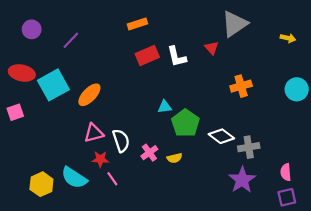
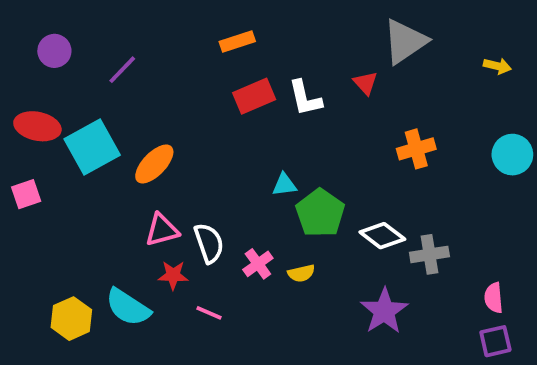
pink line: (112, 179) -> (209, 313), moved, turned -32
purple star: (242, 180) -> (384, 311), moved

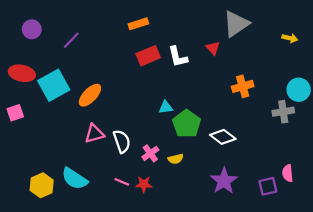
gray cross: (429, 254) -> (283, 112), moved
red star: (173, 275) -> (144, 184), moved
purple square: (495, 341) -> (268, 186), moved

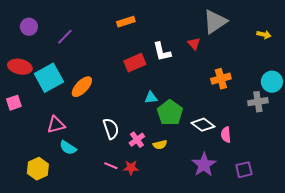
red rectangle: (148, 56) -> (135, 63), moved
pink triangle: (94, 134) -> (56, 125), moved
pink semicircle: (288, 173) -> (226, 135), moved
cyan semicircle: (75, 179) -> (68, 148), moved, size x0.7

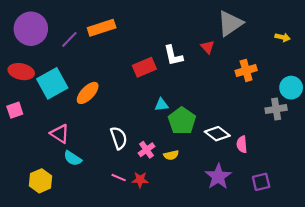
orange rectangle: (126, 22) -> (102, 28), moved, size x1.4
purple circle: (29, 27) -> (31, 29), size x1.8
orange cross: (221, 79) -> (246, 70), moved
pink triangle: (56, 125) -> (60, 134), turned 48

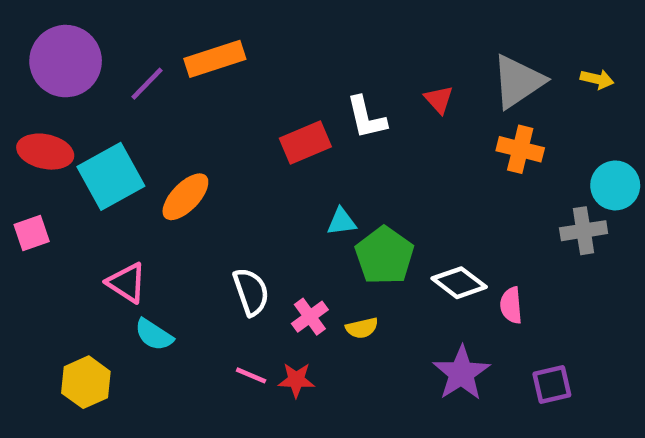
gray triangle: (230, 23) -> (518, 81), moved
orange cross: (246, 70) -> (520, 149), turned 30

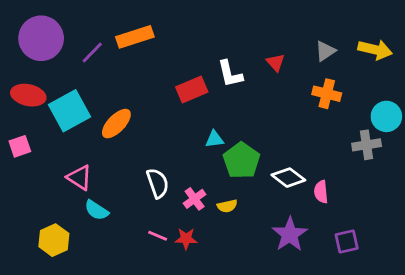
yellow arrow: (597, 79) -> (375, 50), size x1.6
gray triangle: (518, 81) -> (325, 51), size x0.6

